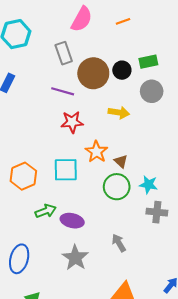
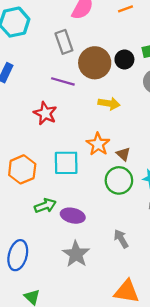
yellow arrow: (119, 112) -> (109, 103), moved
red star: (72, 122) -> (45, 113), moved, turned 30

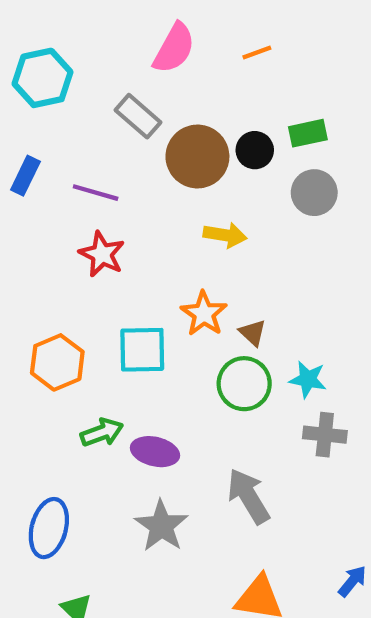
gray rectangle: (64, 42) -> (138, 116), turned -30
purple line: (63, 81) -> (96, 193), moved
gray arrow: (121, 239) -> (248, 496), size x1.5

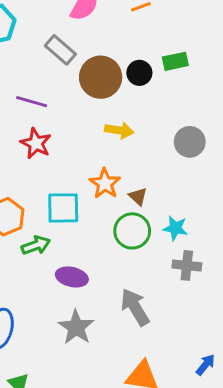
gray circle: (314, 193) -> (190, 142), moved
green arrow: (102, 433) -> (36, 245), moved

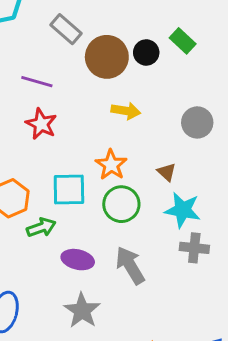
green rectangle: (175, 61) -> (183, 41), turned 55
brown triangle: (138, 196) -> (167, 172), moved
cyan star: (175, 228) -> (183, 210), size x1.4
green circle: (132, 231) -> (121, 204), moved
gray arrow: (135, 307) -> (130, 265), moved

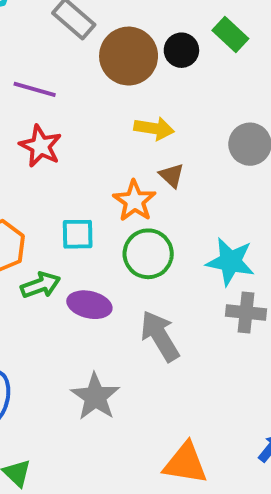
brown triangle: (167, 172) -> (172, 175), moved
cyan square: (69, 190) -> (78, 234), size x0.7
purple ellipse: (78, 260) -> (89, 305), moved

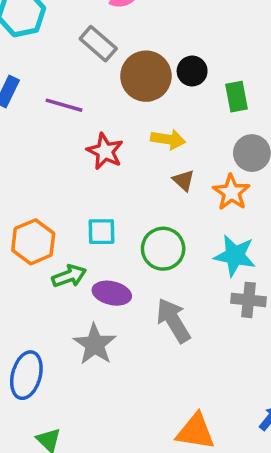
green rectangle: (230, 35) -> (237, 97), moved, turned 36
red star: (40, 146) -> (105, 151), moved
orange star: (134, 201) -> (231, 192), moved
gray star: (95, 397) -> (95, 344), moved

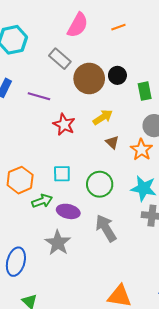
yellow arrow: (168, 139) -> (103, 117), turned -42

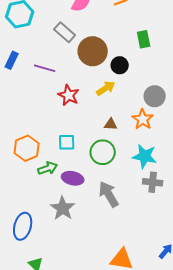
black circle: (117, 75) -> (120, 65), moved
green rectangle: (145, 91) -> (144, 39), moved
brown triangle: (112, 142) -> (111, 124), moved, turned -40

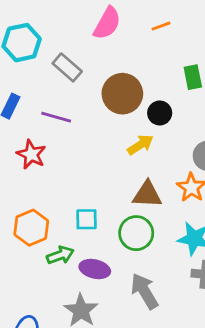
gray rectangle: (65, 32) -> (67, 67), moved
red star: (69, 95) -> (31, 154), moved
brown triangle: (111, 124) -> (147, 194), size x1.6

